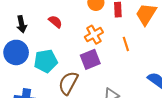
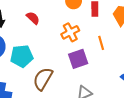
purple square: (90, 59) -> (78, 59), moved

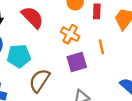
red semicircle: (33, 18) -> (32, 17), size x1.6
orange cross: (70, 32) -> (70, 34), turned -36

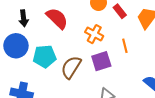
red rectangle: (97, 11) -> (120, 11), turned -40
brown semicircle: (39, 81) -> (71, 67), moved

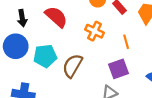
purple square: (101, 61) -> (118, 69), moved

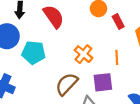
orange cross: (95, 31) -> (83, 54), moved
brown semicircle: (72, 66) -> (67, 84), moved

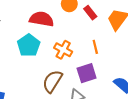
red semicircle: (54, 17) -> (42, 19), moved, turned -35
cyan pentagon: (34, 53) -> (29, 45), moved, turned -30

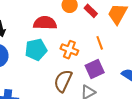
cyan pentagon: (29, 45) -> (36, 50), turned 30

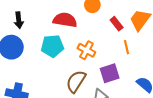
red rectangle: (91, 11) -> (117, 24), moved
orange line: (100, 43) -> (126, 47), moved

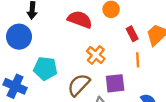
cyan pentagon: (52, 46) -> (45, 68), moved

